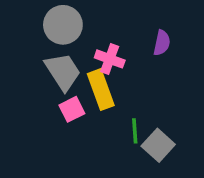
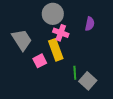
gray circle: (63, 25) -> (53, 14), moved
gray trapezoid: (63, 72) -> (22, 40), moved

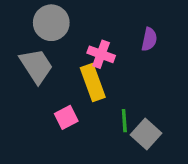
gray circle: (53, 14) -> (51, 23), moved
pink square: (40, 61) -> (66, 117), moved

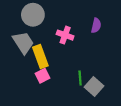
yellow rectangle: (93, 82) -> (40, 57), moved

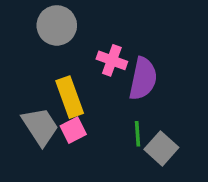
purple semicircle: (96, 25) -> (143, 79), moved, size x1.6
gray trapezoid: (23, 43) -> (40, 126), moved

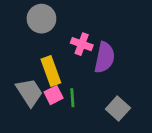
green line: (138, 134) -> (72, 98), moved

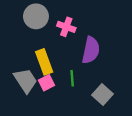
pink cross: (82, 44) -> (66, 27), moved
green line: (72, 98) -> (72, 78), moved

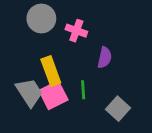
purple semicircle: (91, 50) -> (105, 57), size x0.7
pink square: (46, 83) -> (53, 95), size x1.5

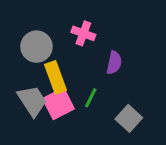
gray circle: (41, 18) -> (36, 47), moved
green line: (83, 90) -> (91, 98), turned 30

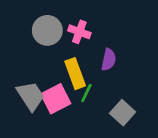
gray circle: (36, 47) -> (47, 30), moved
yellow rectangle: (56, 77) -> (75, 74), moved

